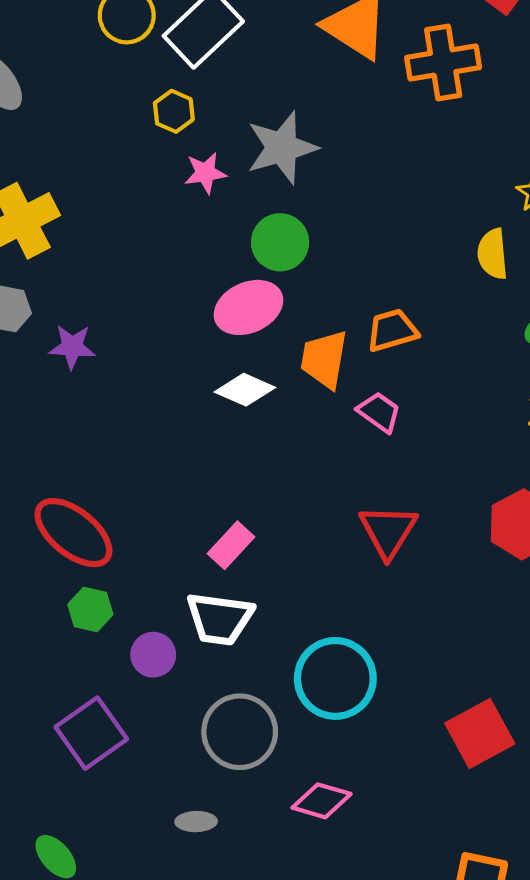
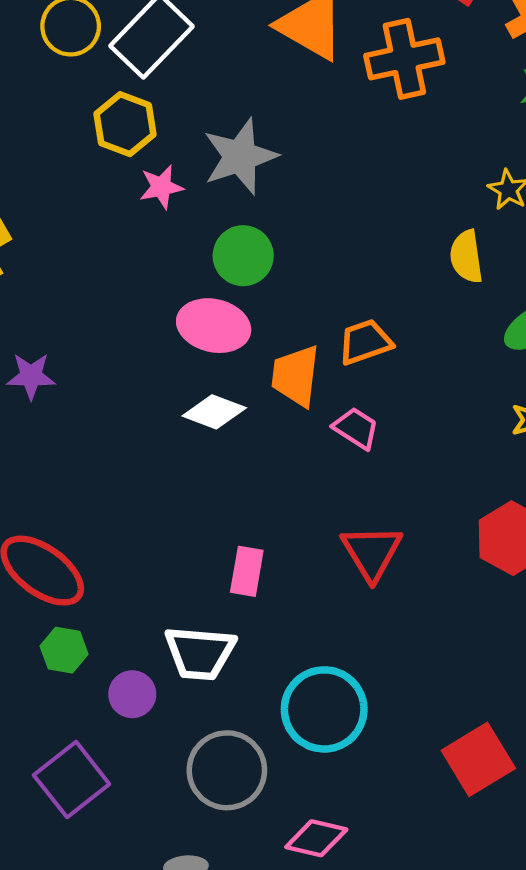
yellow hexagon: (174, 111) -> (125, 124), size x1.4
pink ellipse: (248, 307) -> (214, 326), turned 40
pink rectangle: (231, 545) -> (247, 571), moved, turned -30

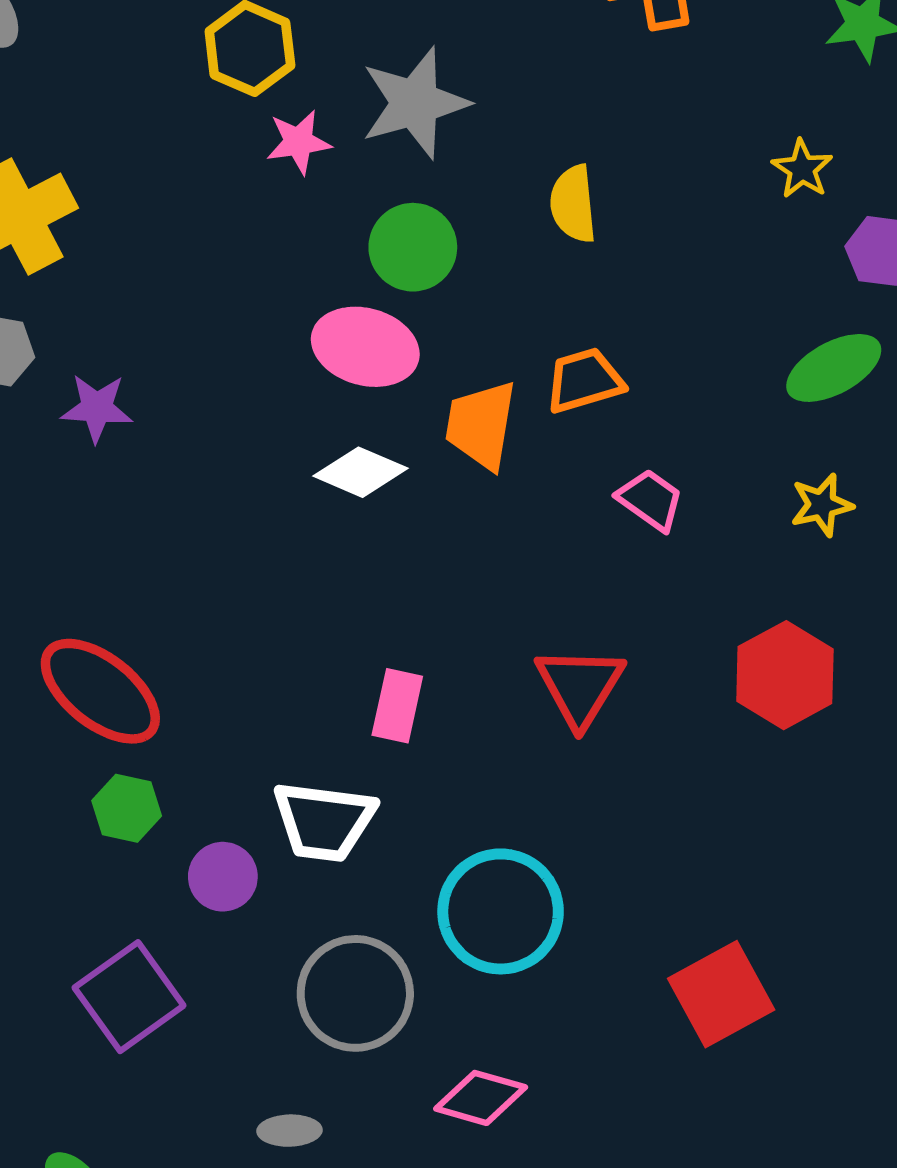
yellow semicircle: (466, 257) -> (573, 204), moved
pink trapezoid: (356, 428) -> (650, 500), moved

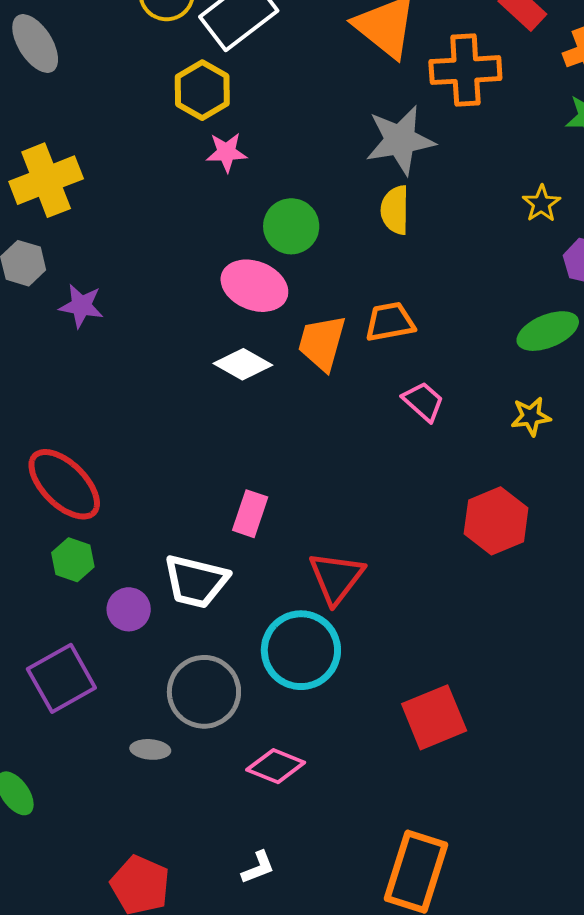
gray star: (415, 103) -> (400, 140), moved
red triangle: (580, 686) -> (336, 578), moved
gray ellipse: (289, 1131) -> (150, 749), moved

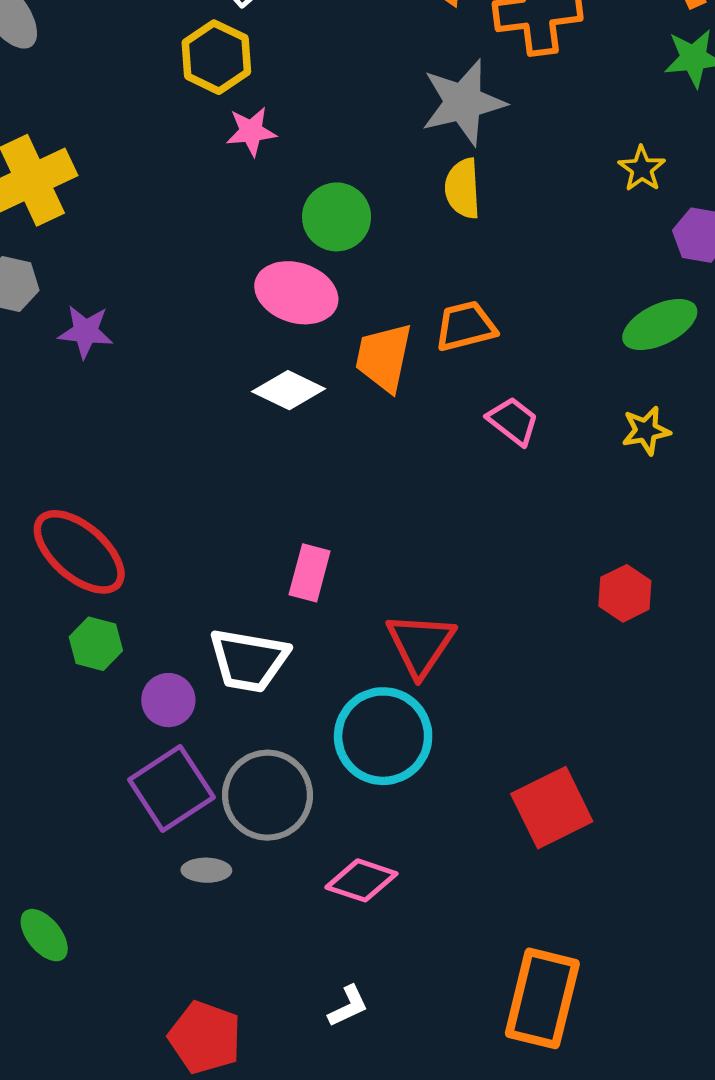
red hexagon: (496, 521) -> (625, 593), moved, size x0.7
purple square: (61, 678) -> (171, 789), moved

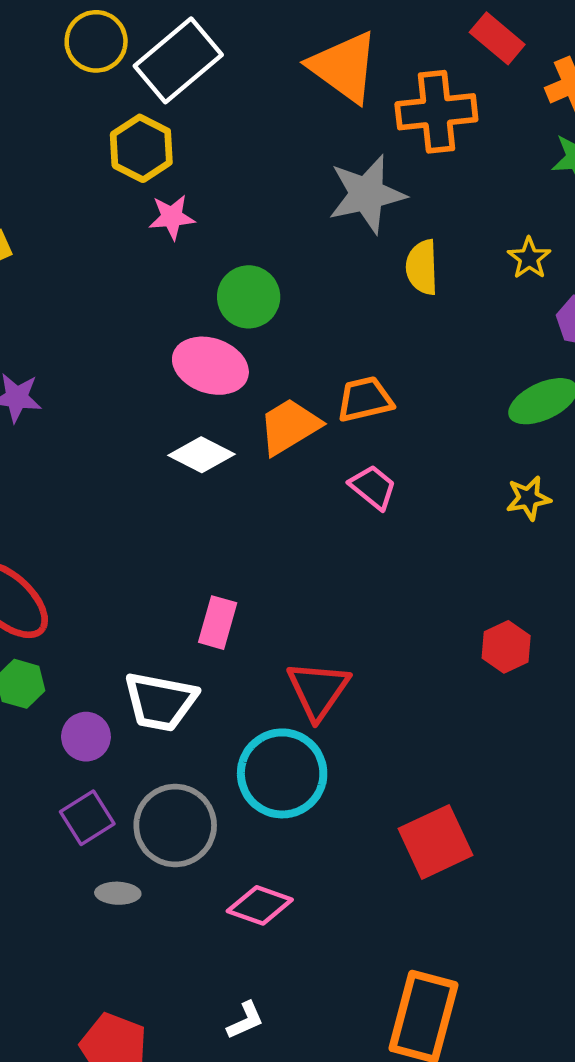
yellow semicircle: (463, 188) -> (422, 267), moved
orange trapezoid: (384, 357) -> (289, 426), turned 46
pink trapezoid: (513, 421) -> (373, 487), moved
purple square: (171, 789) -> (87, 818), size x0.7

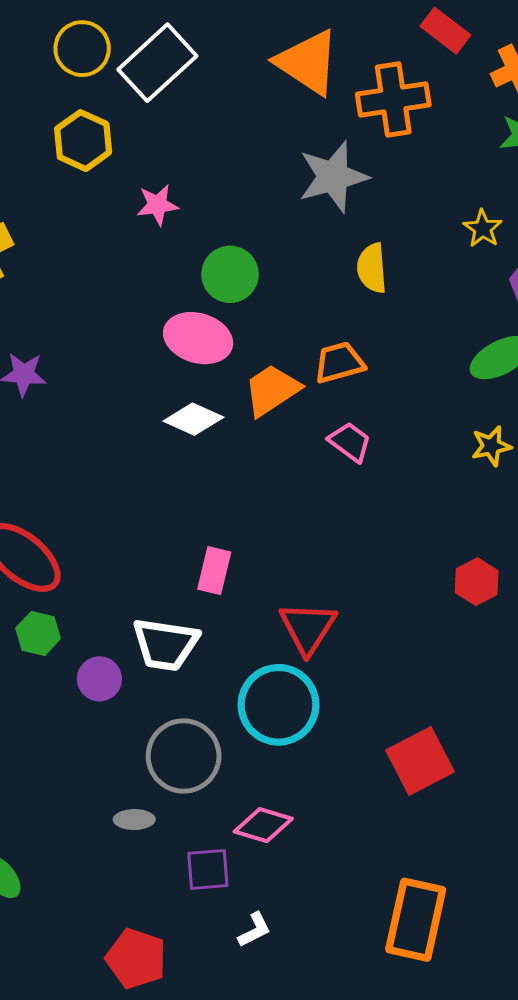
yellow hexagon: (141, 148) -> (83, 141), moved
yellow semicircle: (422, 267) -> (372, 268), moved
purple square: (87, 818) -> (208, 869), moved, turned 30

